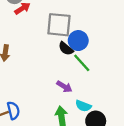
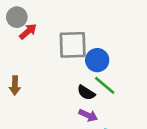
black semicircle: (66, 49) -> (86, 93), moved

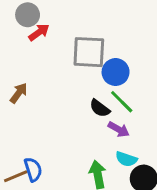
brown arrow: (15, 85) -> (19, 93), turned -150
purple arrow: (88, 115) -> (119, 129), moved

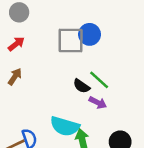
red arrow: (39, 32) -> (16, 44), moved
blue circle: (116, 72) -> (90, 34), moved
cyan semicircle: (126, 159) -> (65, 126), moved, size x1.6

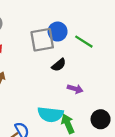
green line: (99, 80) -> (84, 42), moved
black semicircle: (82, 86) -> (59, 65), moved, turned -64

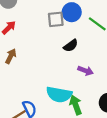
gray square: (42, 40) -> (56, 19), size x0.7

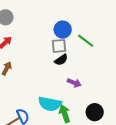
gray square: (56, 19) -> (59, 46), moved

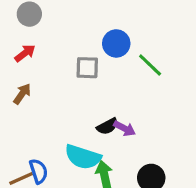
gray square: (59, 46) -> (87, 68), moved
black semicircle: (61, 60) -> (107, 126), moved

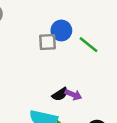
gray square: (87, 68) -> (48, 42), moved

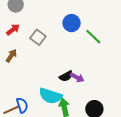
gray square: (48, 42) -> (38, 37), moved, turned 35

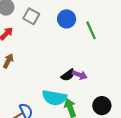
gray square: (38, 37) -> (31, 16), moved
green line: (93, 37) -> (91, 30), turned 30

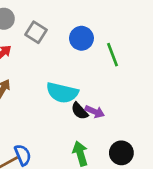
black semicircle: (68, 75) -> (80, 111), turned 80
cyan semicircle: (54, 98) -> (62, 93), moved

